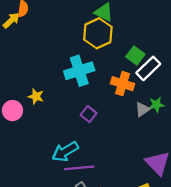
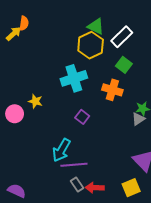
white rectangle: (148, 68) -> (122, 37), moved
gray triangle: (142, 109) -> (138, 119), moved
cyan arrow: (65, 151) -> (61, 150), turned -30

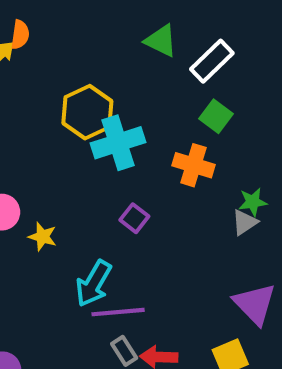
yellow hexagon: (91, 45) -> (87, 112), moved
yellow star: (35, 101) -> (43, 237), moved

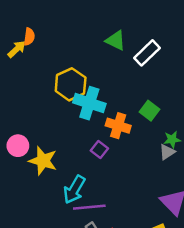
green square: (216, 116) -> (150, 111), moved
cyan cross: (118, 143) -> (89, 103), turned 36
orange cross: (194, 165) -> (118, 126), moved
yellow star: (43, 237) -> (43, 161), size x1.6

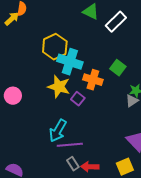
yellow star: (43, 161) -> (59, 87), moved

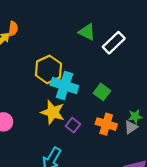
green square: (118, 68) -> (102, 92), moved
orange cross: (93, 80) -> (106, 124), moved

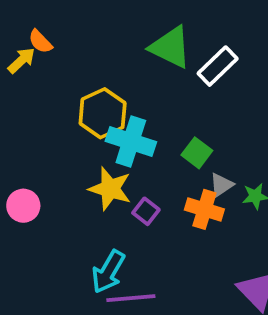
orange semicircle: (13, 29) -> (40, 42), turned 128
green triangle: (87, 32) -> (170, 47), size x1.4
gray triangle: (131, 127) -> (221, 185), moved

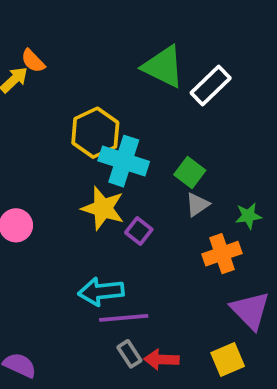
gray triangle: (221, 185) -> (197, 205), moved
orange cross: (204, 209) -> (222, 254), moved, turned -36
cyan arrow: (108, 272) -> (101, 291), turned 54

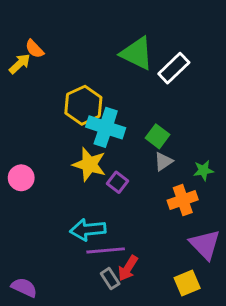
red arrow: (161, 360) -> (128, 268), moved, turned -60

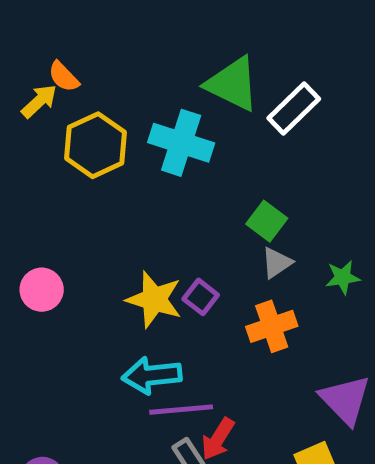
yellow hexagon: (83, 105) -> (95, 145), moved
cyan cross: (106, 127) -> (181, 143), moved
yellow star: (89, 164) -> (154, 299), moved
orange cross: (183, 200) -> (272, 326), moved

